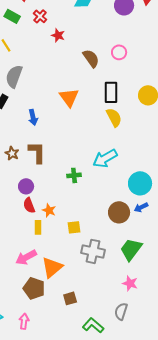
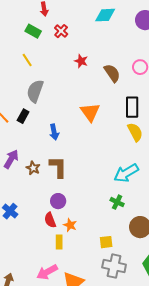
red star: (58, 35) -> (81, 61), moved
green cross: (74, 175) -> (117, 202), moved, turned 32
purple circle: (26, 186) -> (58, 201), moved
yellow square: (74, 227) -> (106, 242), moved

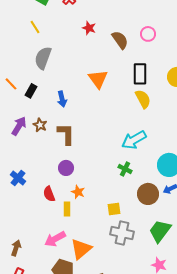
black rectangle: (23, 116) -> (31, 91), moved
brown star: (33, 168) -> (40, 125), moved
red semicircle: (50, 220) -> (49, 194), moved

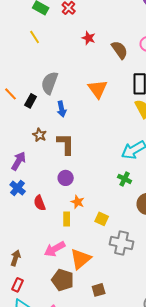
gray semicircle: (43, 58) -> (50, 83), moved
purple arrow: (19, 126) -> (19, 161), moved
red semicircle: (49, 194) -> (40, 203), moved
yellow square: (114, 209) -> (102, 219), moved, turned 32

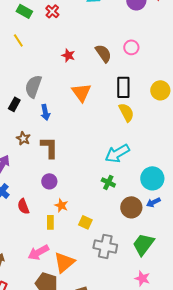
red star: (89, 38) -> (68, 55), moved

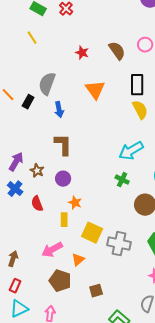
brown star: (23, 138) -> (37, 171), moved
yellow square: (85, 222) -> (92, 233), moved, size x1.5
orange triangle: (64, 262) -> (78, 260), size x0.6

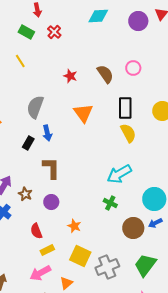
black rectangle: (28, 102) -> (28, 143), moved
orange star: (75, 203) -> (74, 226), moved
red semicircle: (37, 204) -> (36, 231), moved
yellow rectangle: (64, 220) -> (47, 250), moved, turned 64
gray cross: (119, 244) -> (107, 267), turned -35

